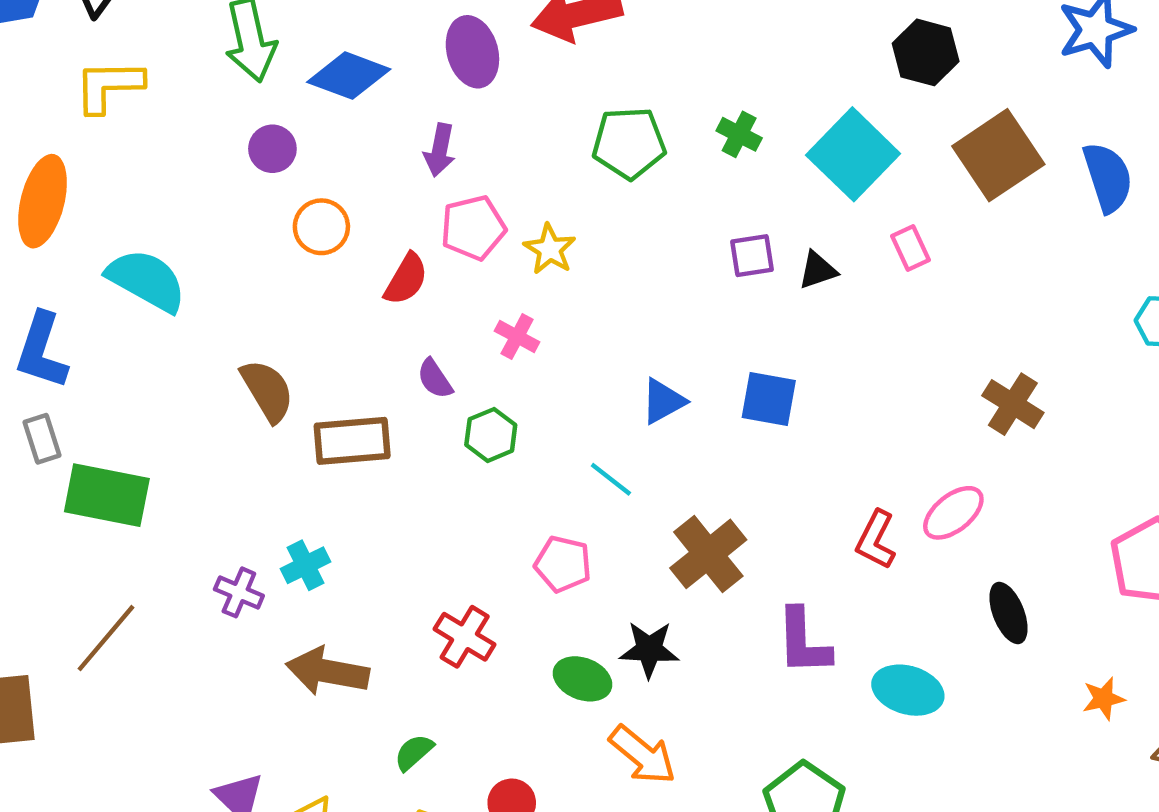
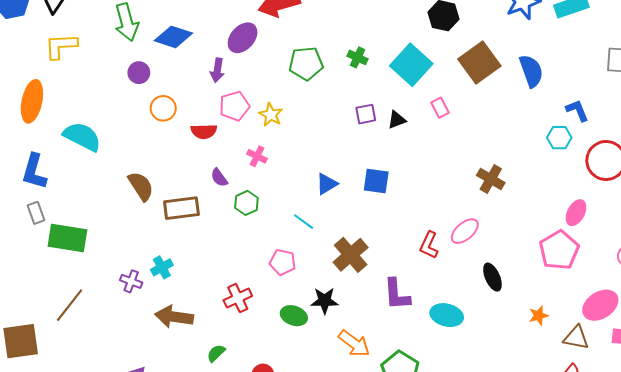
purple ellipse: (472, 52) -> (243, 38), moved, turned 60
red semicircle: (406, 279) -> (204, 131), turned 60
red cross: (465, 637) -> (238, 298), turned 36
orange arrow: (643, 755) -> (354, 344), moved

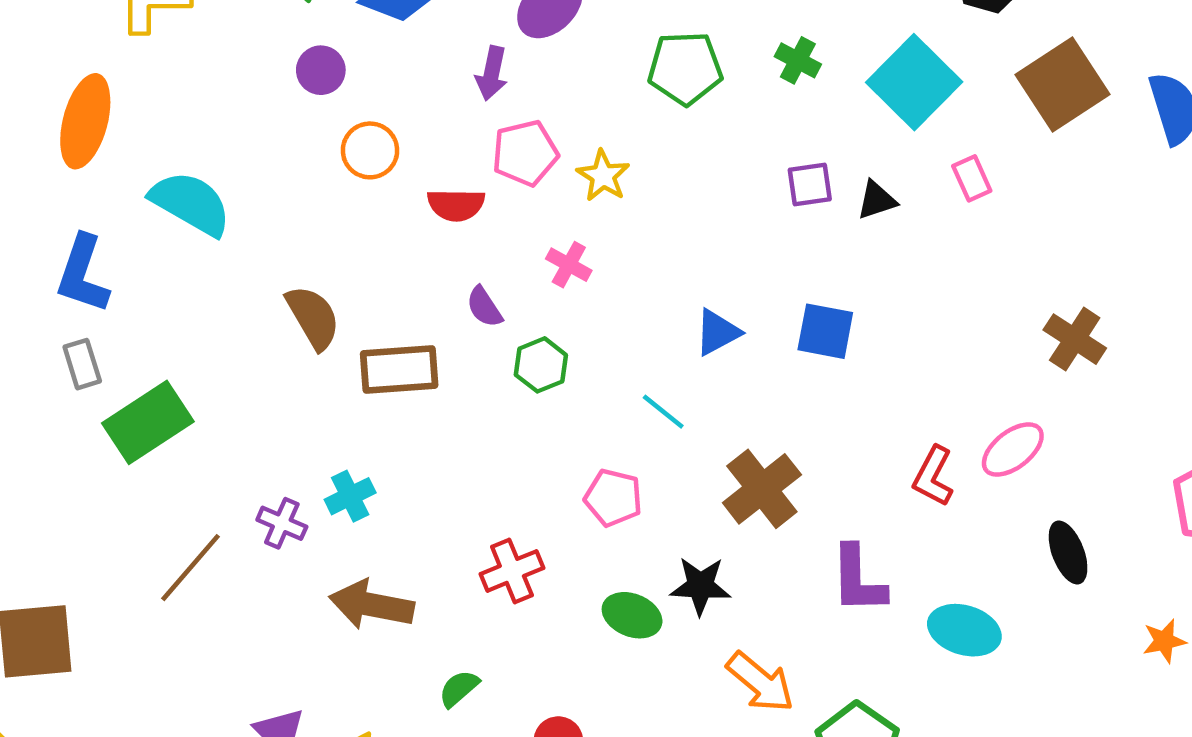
green rectangle: (67, 238) -> (148, 422), turned -45
brown line: (70, 305) -> (190, 568), moved

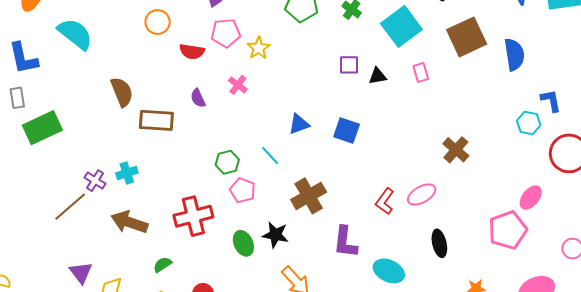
blue L-shape: (83, 274) -> (23, 58), turned -39
green hexagon: (541, 365) -> (227, 162), moved
brown line: (190, 568) -> (70, 207), moved
red cross: (512, 571) -> (193, 216), size x1.4
green ellipse: (632, 615) -> (243, 243), turned 35

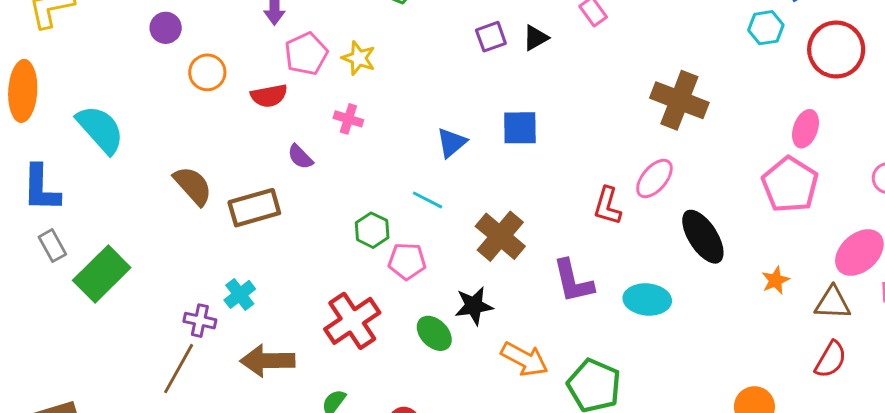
cyan semicircle: (75, 34) -> (100, 129), turned 30
blue L-shape: (23, 58) -> (41, 188), turned 33
brown cross: (456, 150) -> (679, 100), size x1.4
black ellipse: (439, 243) -> (703, 237), size x1.4

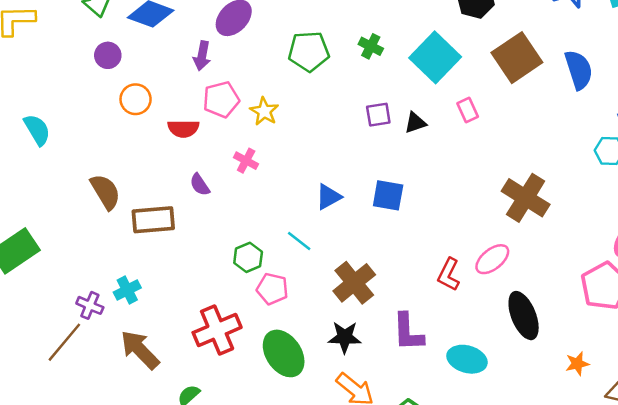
cyan semicircle: (100, 129) -> (37, 130), size x0.7
black star: (474, 306) -> (345, 337), moved
green ellipse: (434, 333) -> (284, 353), size x1.5
brown arrow: (267, 361) -> (140, 350), turned 36

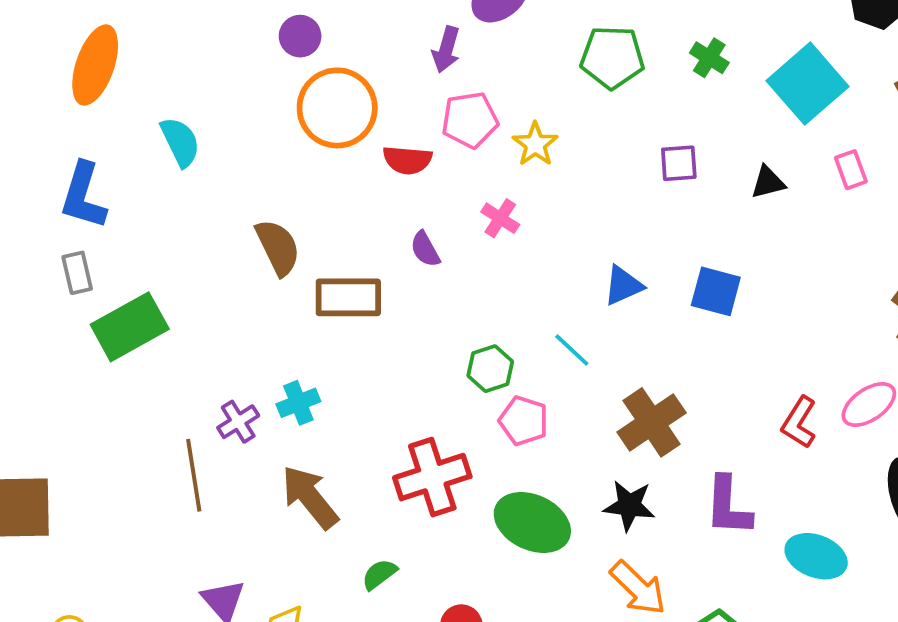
orange circle: (136, 99) -> (337, 108), size x1.6
purple square: (378, 115) -> (679, 163), moved
purple cross: (90, 305) -> (238, 422), turned 30
brown line: (64, 342) -> (194, 475), turned -54
green ellipse: (284, 353) -> (532, 522), turned -36

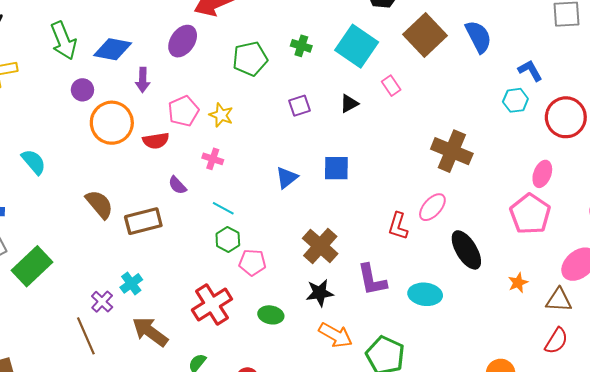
purple arrow: (446, 50) -> (143, 80), moved
cyan line: (572, 350) -> (223, 208), moved
green ellipse: (532, 522) -> (271, 315), size x0.6

